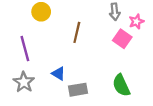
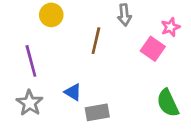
gray arrow: (115, 12) -> (124, 15), moved
green semicircle: (121, 85) -> (168, 103), moved

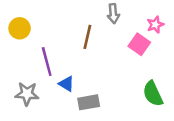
yellow circle: (51, 15) -> (20, 28), moved
purple line: (31, 61) -> (47, 62), moved
gray star: (30, 103) -> (27, 94), turned -30

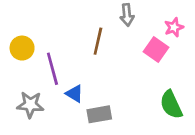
yellow circle: (20, 28) -> (22, 48), moved

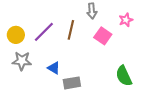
pink square: (156, 49) -> (103, 36), moved
purple line: (52, 69) -> (44, 32), moved, turned 60
gray star: (30, 105) -> (22, 61), moved

